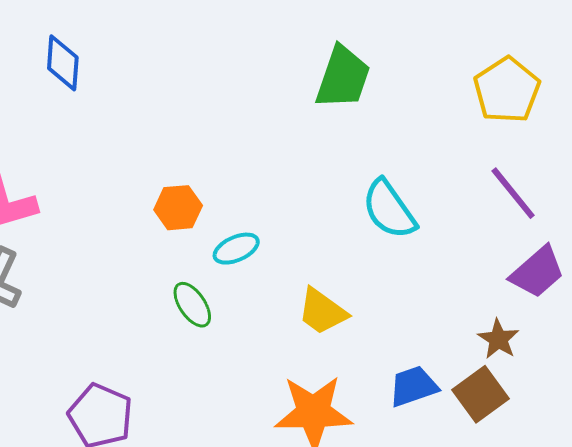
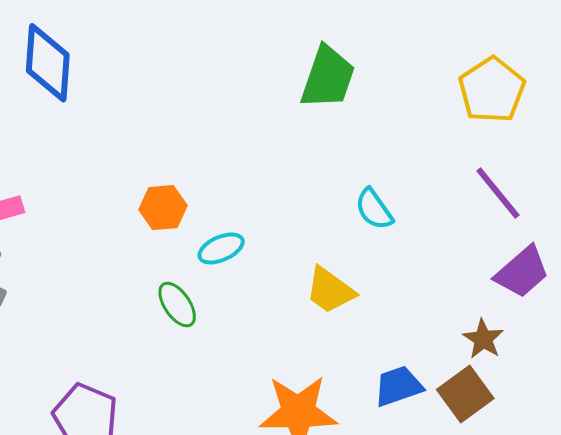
blue diamond: (63, 63) -> (48, 63), size x1.4
cyan semicircle: (389, 209) -> (374, 209), size x0.7
yellow trapezoid: (322, 311) -> (330, 290), moved

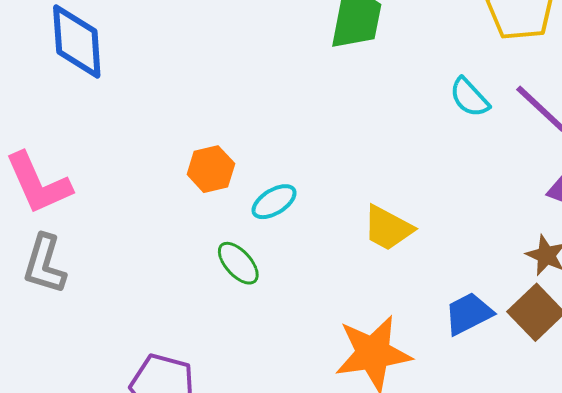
cyan semicircle: (374, 209) -> (469, 97), moved

